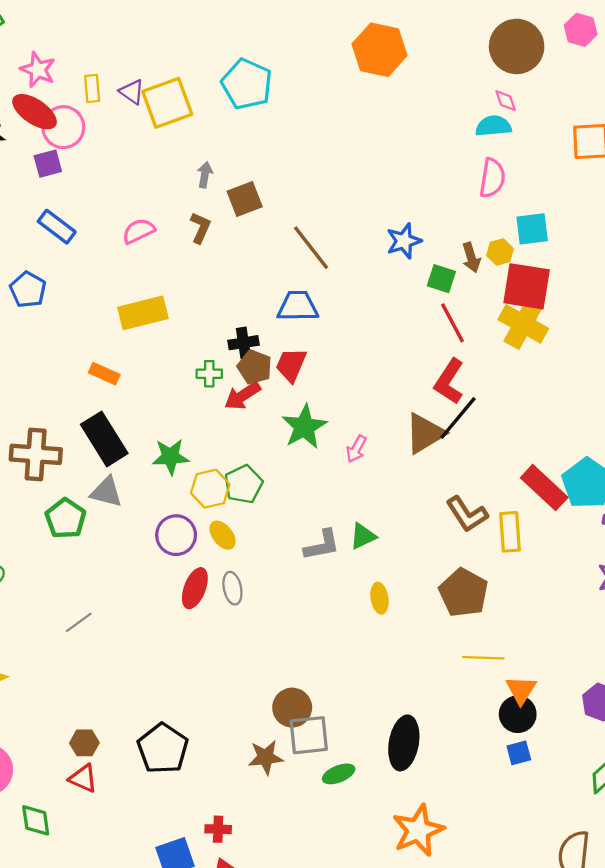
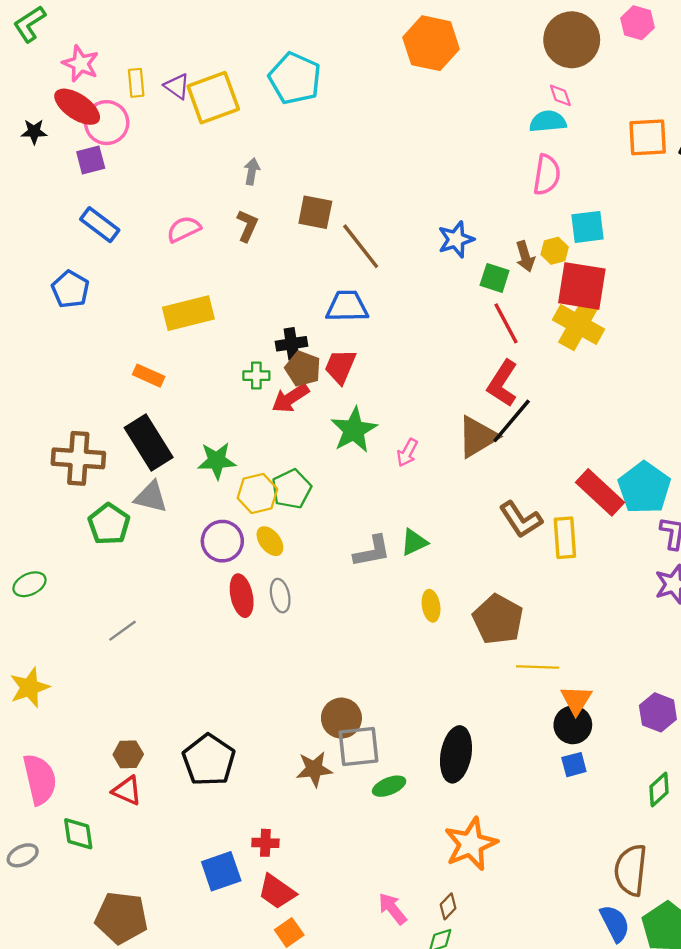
brown square: (245, 199) -> (315, 212), moved, turned 32
red ellipse: (195, 588) -> (242, 596), turned -33
brown pentagon: (464, 593) -> (498, 619), moved

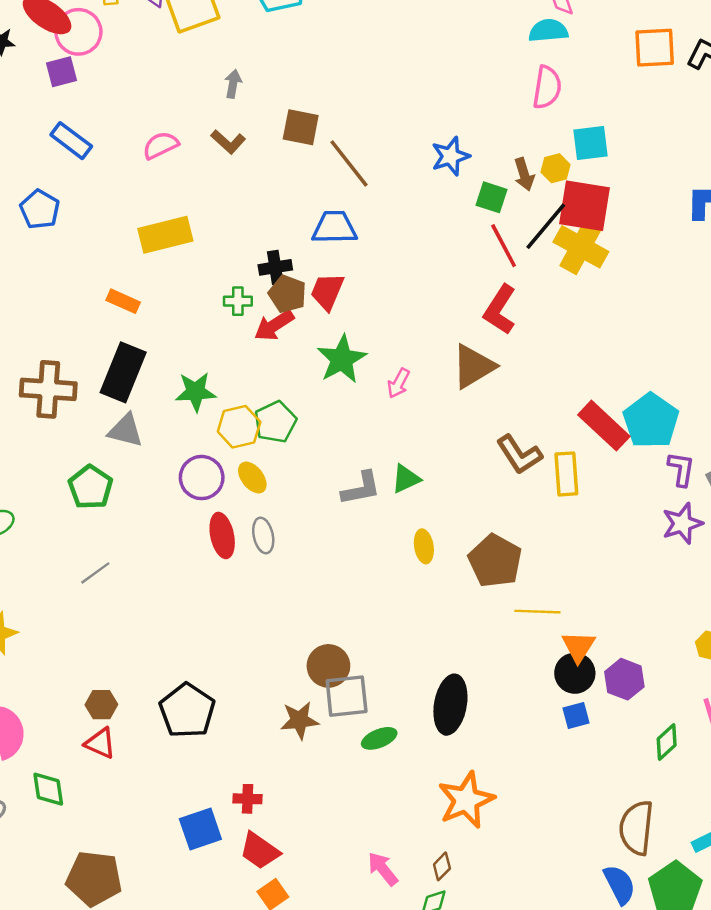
brown L-shape: (247, 226) -> (228, 142), turned 108
black line: (512, 421) -> (546, 226), moved
black rectangle: (149, 442) -> (123, 372), turned 54
green pentagon: (109, 524) -> (91, 487), moved
purple hexagon: (658, 712) -> (624, 679), moved

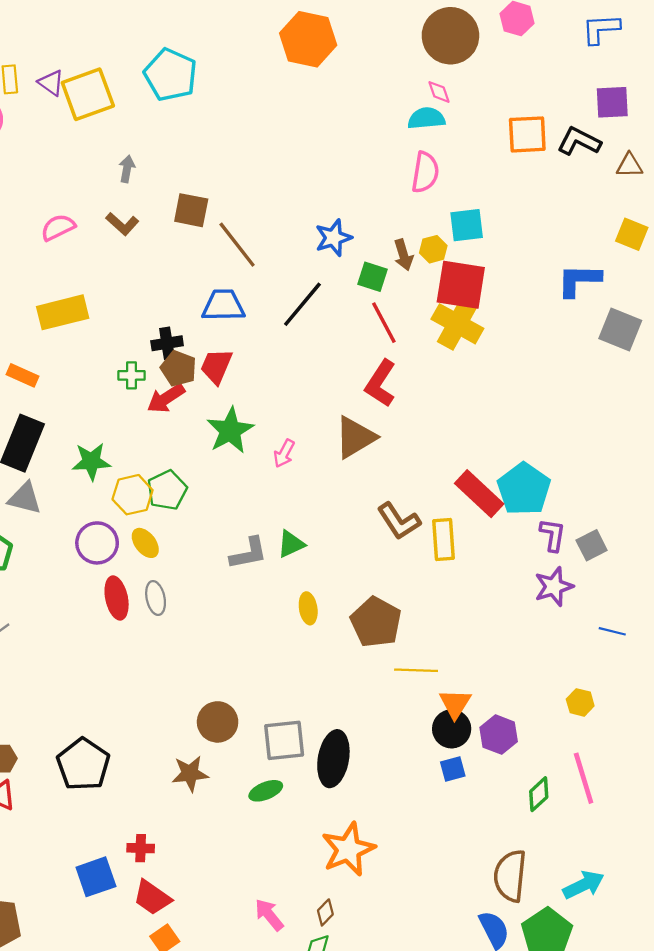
black line: (546, 226) -> (302, 304), moved
gray square: (347, 696) -> (284, 740), moved

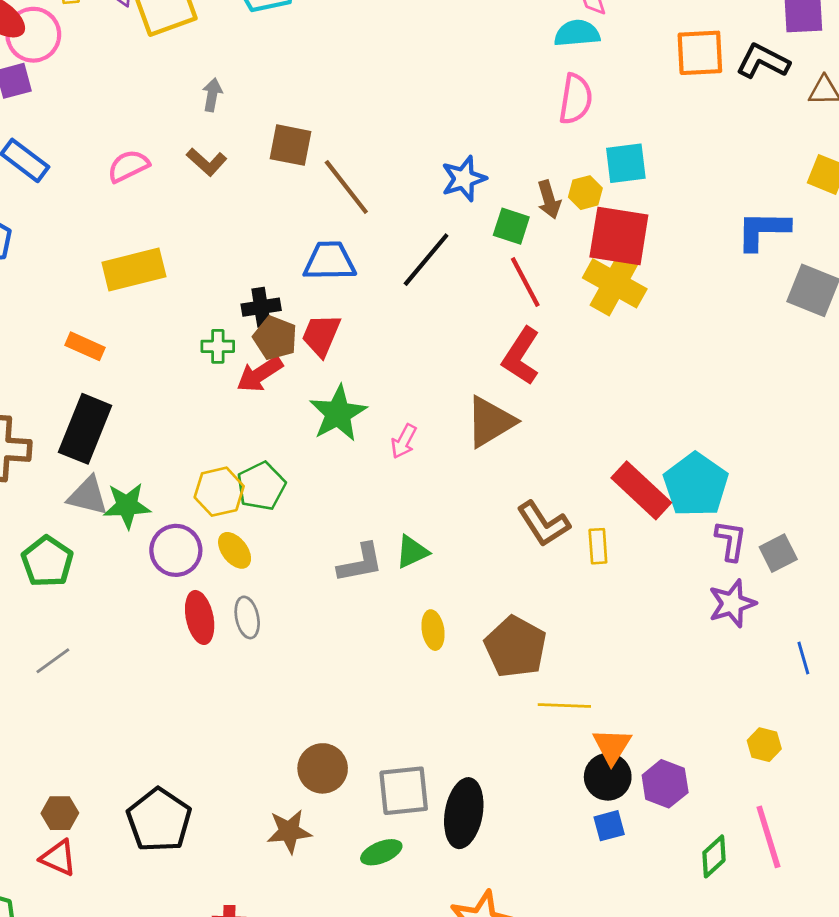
green star: (91, 461) -> (127, 506), moved
yellow rectangle: (444, 539) -> (598, 546), size x0.7
blue line: (612, 631) -> (803, 658), turned 60

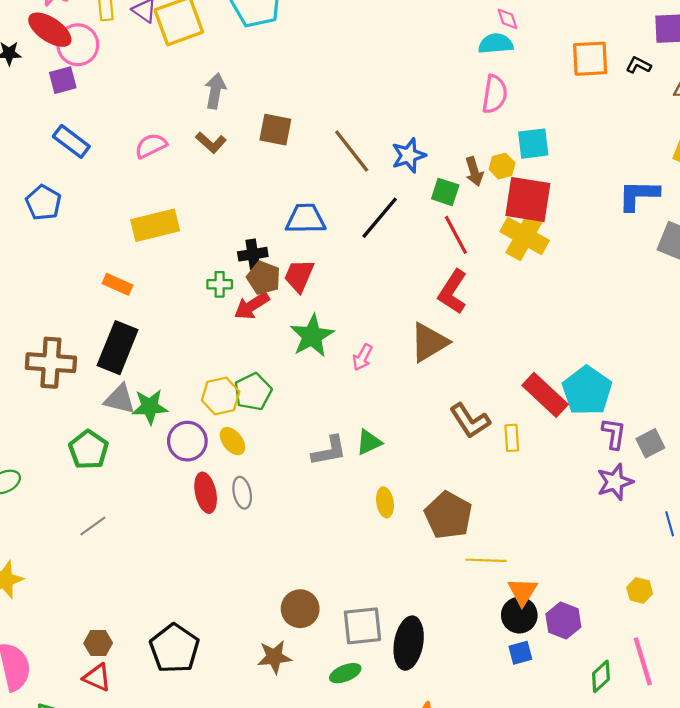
black L-shape: (763, 61) -> (639, 65), size x0.6
gray arrow: (212, 95) -> (215, 91), size x1.4
brown line: (346, 187) -> (352, 151), moved

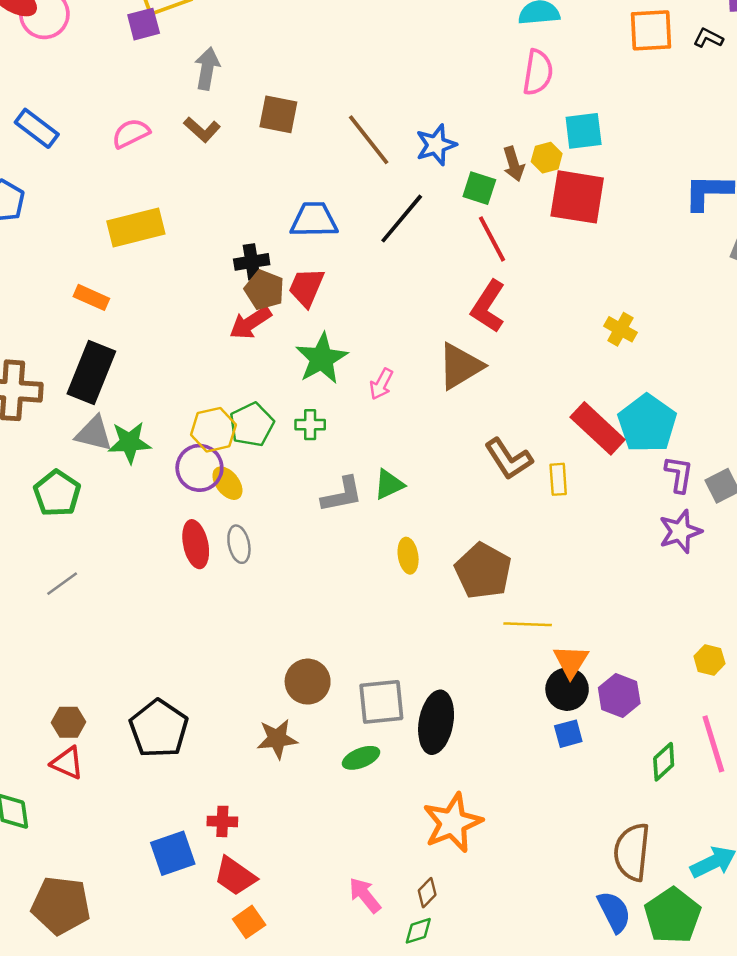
purple square: (63, 80) -> (144, 24), moved
yellow cross: (525, 236) -> (620, 329), moved, size x0.6
green cross: (220, 284) -> (310, 425), moved
purple circle: (187, 441) -> (199, 468), moved

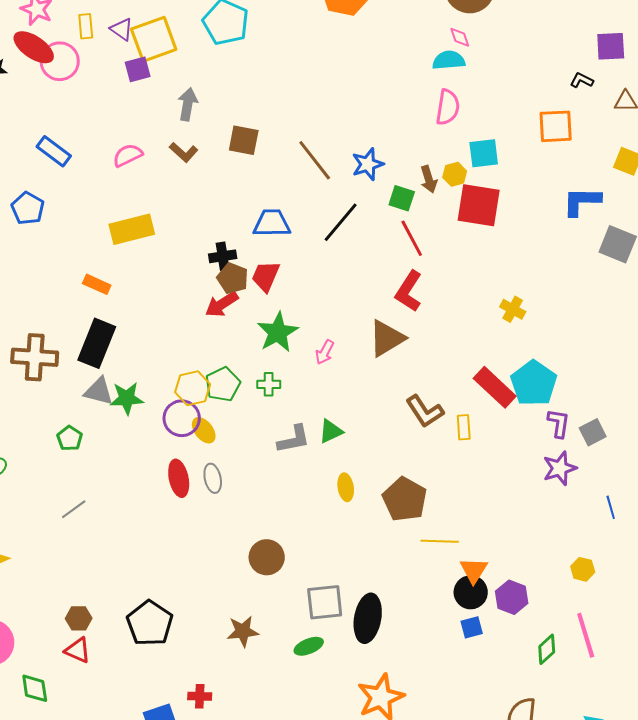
orange square: (651, 30) -> (556, 126), moved
green pentagon: (57, 493) -> (70, 438), size x0.7
brown circle: (308, 682) -> (267, 557), moved

